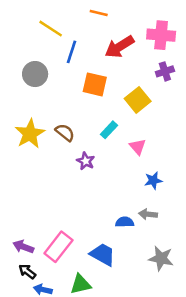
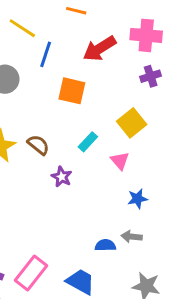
yellow square: (138, 100) -> (132, 123), moved

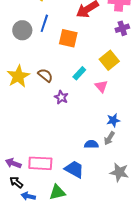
blue line: (46, 54) -> (44, 23), moved
blue star: (137, 199) -> (113, 120), moved
gray arrow: (132, 237) -> (109, 138), turned -64
pink rectangle: (31, 273) -> (40, 163), turned 55

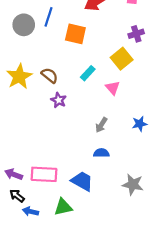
purple cross: (122, 28) -> (136, 34), moved
purple star: (61, 97) -> (59, 100), moved
blue star: (113, 120) -> (140, 124), moved
gray arrow: (109, 138) -> (101, 125), moved

